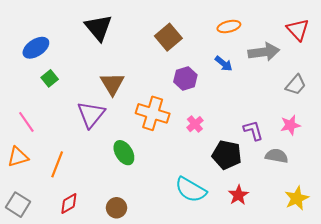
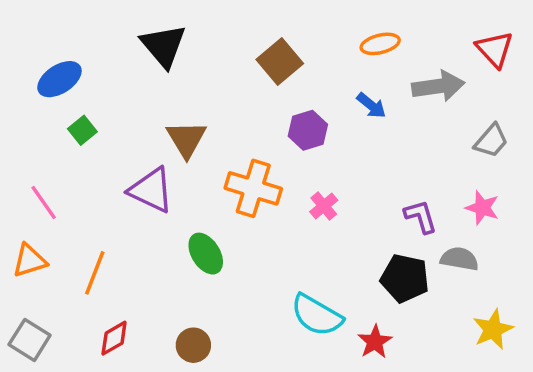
purple triangle: (91, 114) -> (151, 190), turned -44
pink star: (290, 125) -> (482, 208), turned 30
black pentagon: (227, 155) -> (405, 278), moved
red star: (238, 195) -> (375, 342), moved

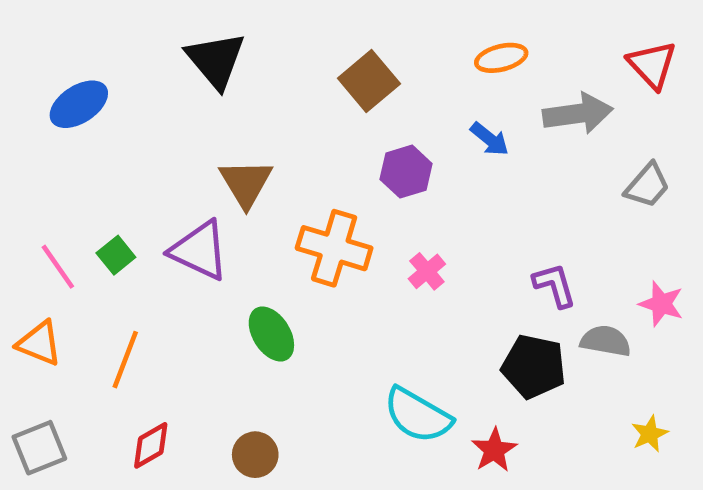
green square: (82, 130) -> (116, 255), moved
pink star: (482, 208) -> (661, 304), moved
orange triangle: (30, 261) -> (39, 343), turned 39
yellow star: (493, 329) -> (650, 434), size x0.7
gray square: (30, 340) -> (39, 448), turned 36

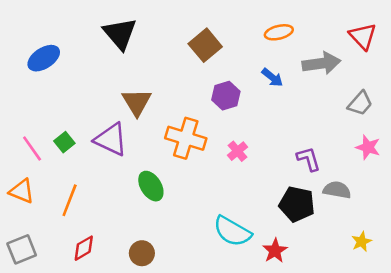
pink star: (661, 304) -> (368, 147), moved

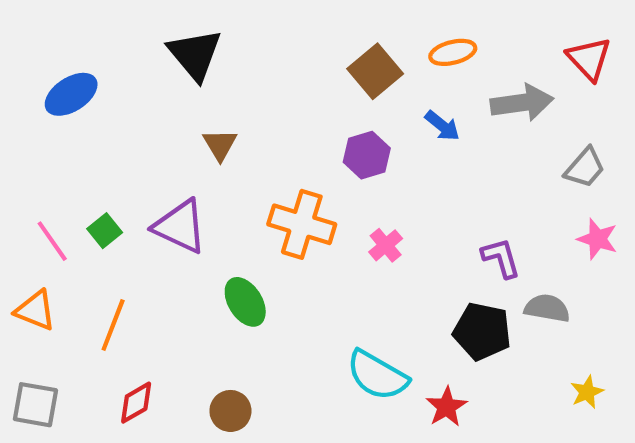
brown square: (205, 45) -> (375, 71), moved
brown triangle: (137, 102) -> (220, 145), moved, size x0.7
gray square: (22, 249) -> (35, 405), turned 32

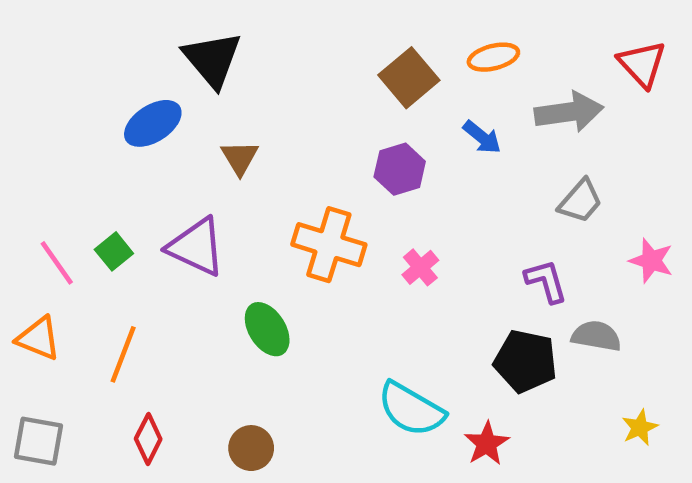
blue ellipse: (71, 94) -> (153, 123), moved
gray trapezoid: (585, 168) -> (580, 201), moved
red diamond: (136, 403) -> (148, 439), turned -33

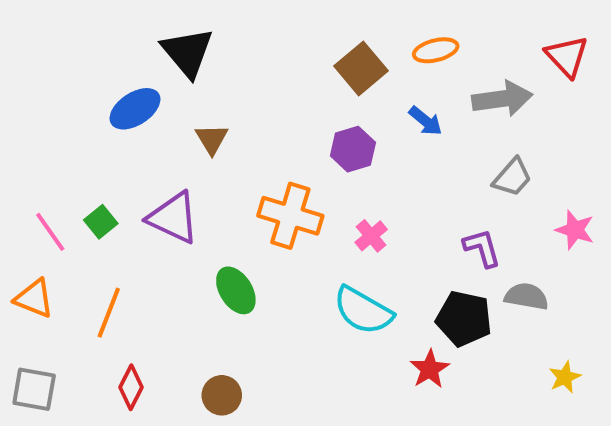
cyan semicircle: (411, 409) -> (363, 311), moved
red star: (487, 443) -> (430, 369), moved

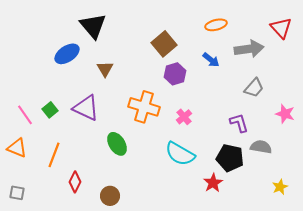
brown square: (361, 68) -> (164, 44), moved
red diamond: (131, 387) -> (75, 182), moved
gray square: (34, 389) -> (17, 193), size x0.7

